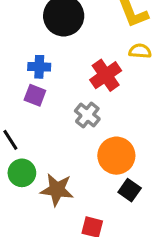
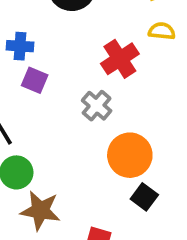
blue cross: (39, 67) -> (20, 46), moved
brown star: (57, 190) -> (40, 211), moved

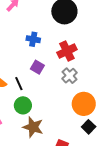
red cross: (120, 59) -> (67, 51), moved
purple square: (35, 80) -> (37, 67), moved

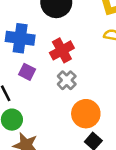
blue cross: (33, 39) -> (20, 38), size x1.6

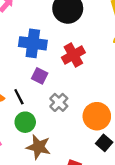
gray cross: (67, 80) -> (59, 102), moved

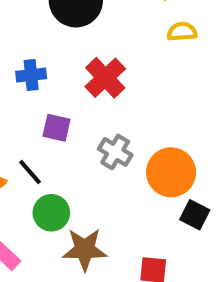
blue cross: (33, 43) -> (31, 75), size x0.6
gray cross: (59, 102) -> (115, 152), moved

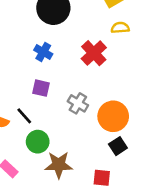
blue cross: (31, 75) -> (43, 52), moved, turned 36
red cross: (105, 78) -> (94, 53), moved
black square: (195, 215) -> (118, 146), moved, turned 30

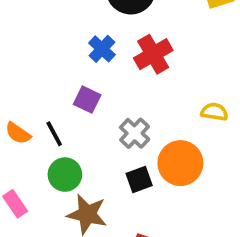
yellow semicircle: (120, 28) -> (214, 112), moved
red cross: (94, 53) -> (153, 54), moved
black square: (118, 146) -> (139, 179), moved

